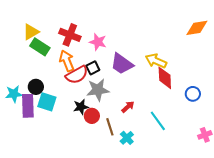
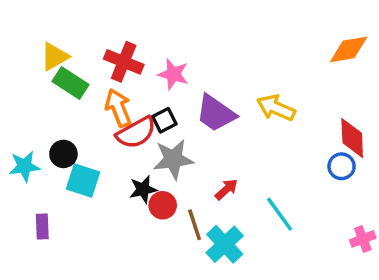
red diamond: (165, 78) -> (352, 138), moved
purple rectangle: (28, 106) -> (42, 227), moved, size x0.6
cyan cross: (127, 138) -> (225, 244), size x1.5

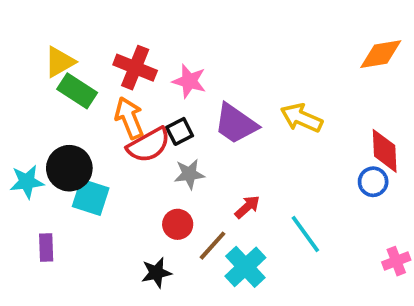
black circle: (63, 154) -> (69, 168), size x1.5
gray star: (173, 159) -> (189, 174), size x0.7
black star: (143, 189) -> (156, 273), moved
brown line: (195, 225) -> (212, 246), turned 60

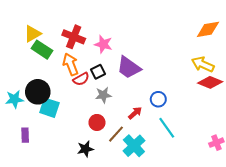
yellow arrow: (301, 118) -> (203, 64), moved
red semicircle: (149, 145) -> (81, 79), size x0.7
red diamond: (385, 151) -> (210, 82), turned -65
blue circle: (373, 182) -> (158, 99), moved

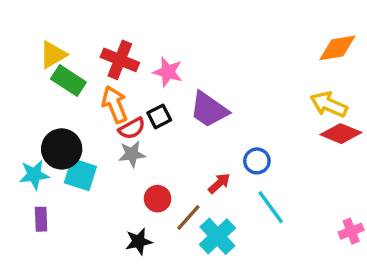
gray star: (103, 95) -> (132, 154), moved
cyan star: (15, 99) -> (34, 175), moved

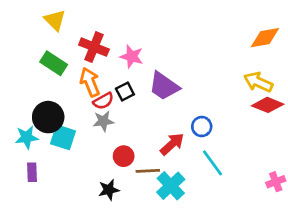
yellow triangle: (53, 55) -> (55, 20), moved, turned -45
red arrow: (219, 183) -> (172, 144), size x1.4
brown line: (188, 217) -> (148, 171), turned 45

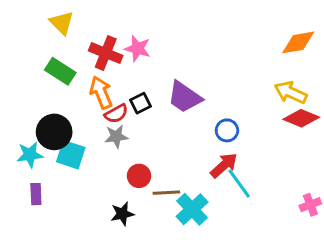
pink star: (132, 56) -> (137, 49), moved
blue circle: (202, 127) -> (227, 130), moved
red arrow: (172, 144) -> (224, 165), moved

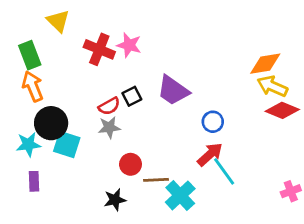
orange diamond: (298, 42) -> (265, 64), moved
green rectangle: (60, 71) -> (30, 55), moved, turned 36
orange arrow: (101, 92) -> (33, 86), moved

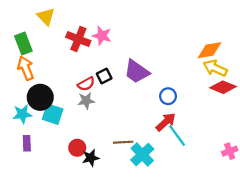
red circle: (130, 164) -> (77, 148), moved

